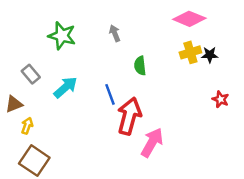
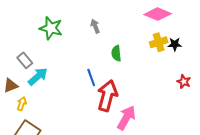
cyan arrow: (66, 87) -> (38, 76), moved

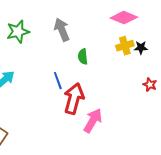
gray arrow: (95, 26) -> (62, 30), size x1.6
green star: (51, 28) -> (18, 32), turned -30

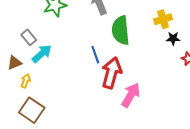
black star: (141, 48) -> (173, 38), moved
green semicircle: (83, 57) -> (121, 30), size x1.8

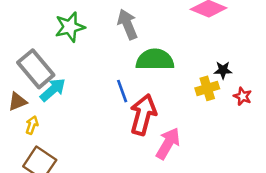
yellow cross: (163, 19) -> (207, 88), moved
green semicircle: (121, 30) -> (155, 60), turned 96
gray rectangle: (29, 37) -> (36, 69), size x1.8

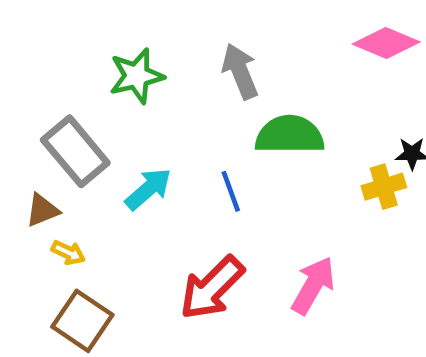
cyan arrow: (53, 90) -> (148, 189), moved
red arrow: (143, 115) -> (212, 288), moved, turned -150
yellow arrow: (32, 125) -> (68, 253), turned 96

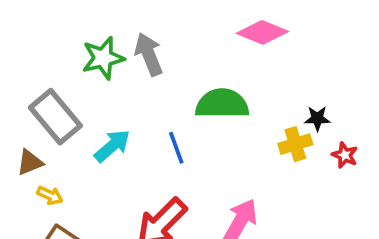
pink diamond: (386, 43) -> (262, 32), moved
gray arrow: (240, 71) -> (149, 54), moved

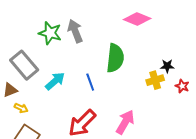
green star: (103, 58) -> (50, 33), turned 30
green semicircle: (222, 104) -> (115, 58), turned 96

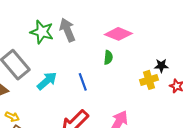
pink diamond: (137, 19) -> (118, 34), moved
green semicircle: (115, 58) -> (108, 57), size x0.5
yellow arrow: (21, 108) -> (12, 117), moved

